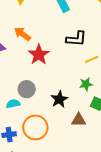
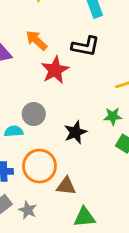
black L-shape: (76, 39) -> (85, 46), moved
brown triangle: (79, 120) -> (66, 186), moved

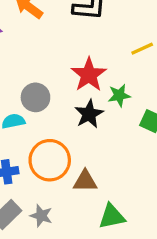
red star: (55, 70) -> (89, 75), moved
green star: (113, 116) -> (119, 95), moved

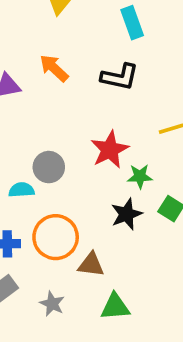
black star: (89, 114) -> (126, 214), moved
gray star: (41, 216) -> (52, 304), moved

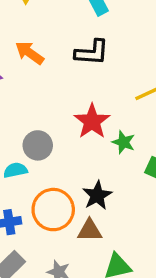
green star: (140, 176) -> (123, 142), turned 30
black star: (126, 214) -> (97, 195), moved

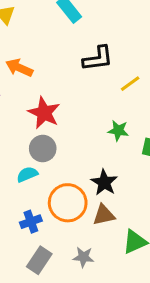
black L-shape: (92, 52) -> (98, 59), moved
red star: (92, 121) -> (44, 113), moved

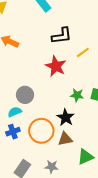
red star: (44, 113) -> (56, 66), moved
green star: (118, 131) -> (77, 95), moved
blue cross: (31, 222) -> (13, 132), moved

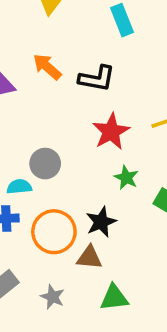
black L-shape: (62, 36) -> (97, 79), moved
green star: (77, 95) -> (126, 178), moved

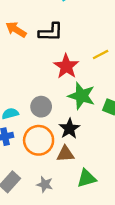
gray circle: (45, 164) -> (41, 107), moved
green star: (126, 178) -> (82, 96), size x1.6

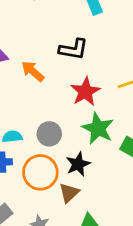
orange arrow: (16, 30) -> (33, 71), moved
brown triangle: (65, 154) -> (69, 193), turned -48

